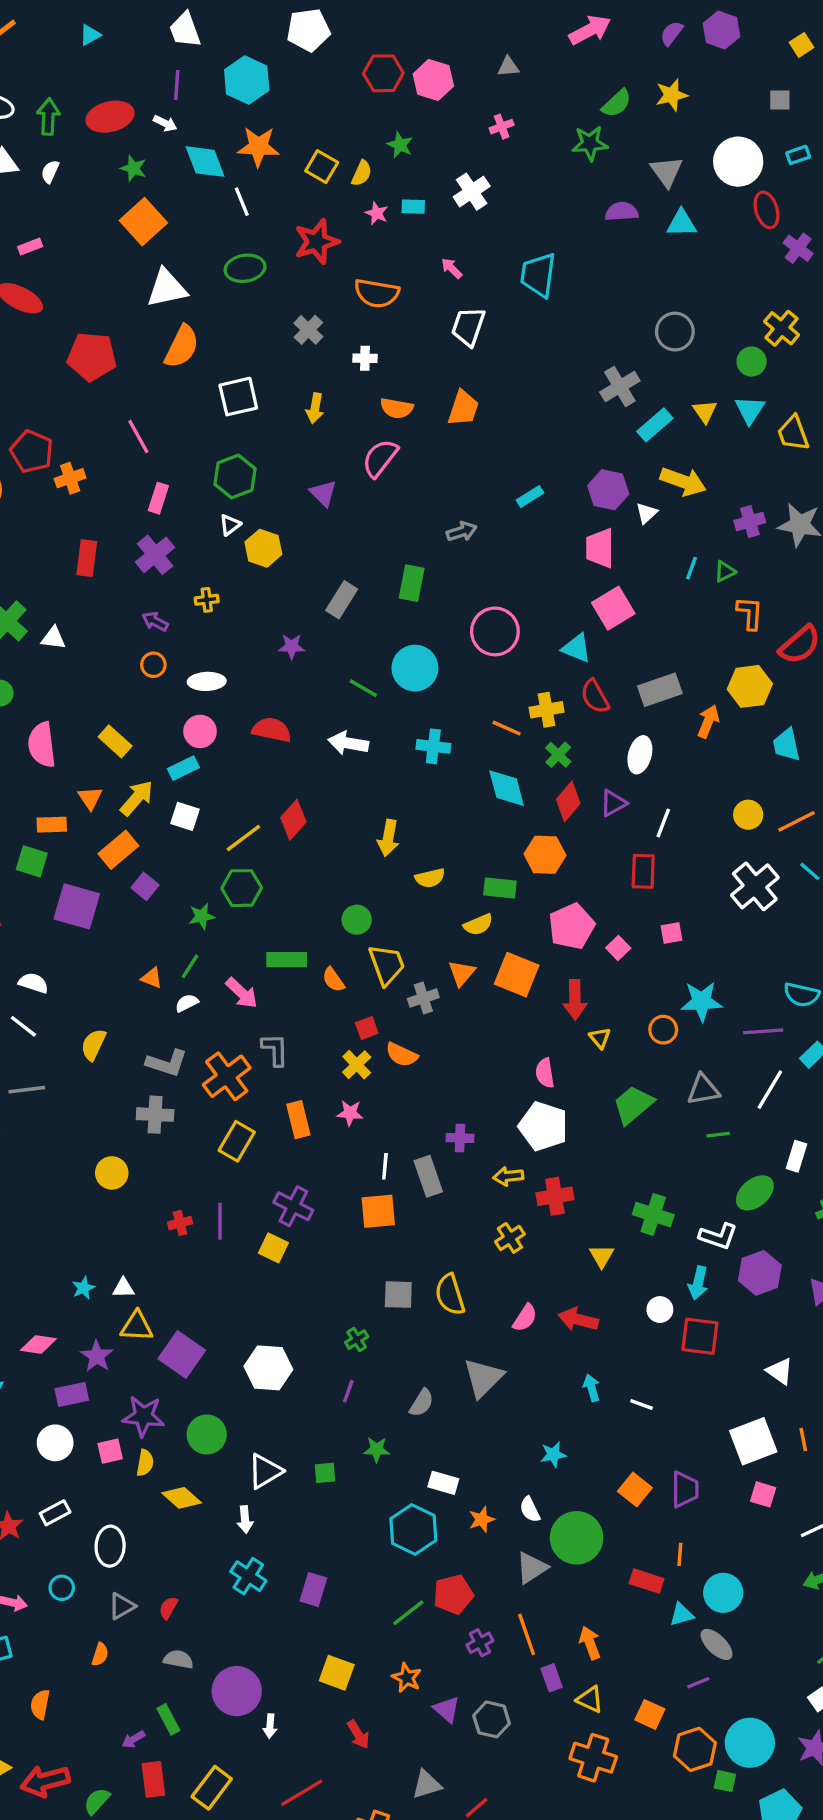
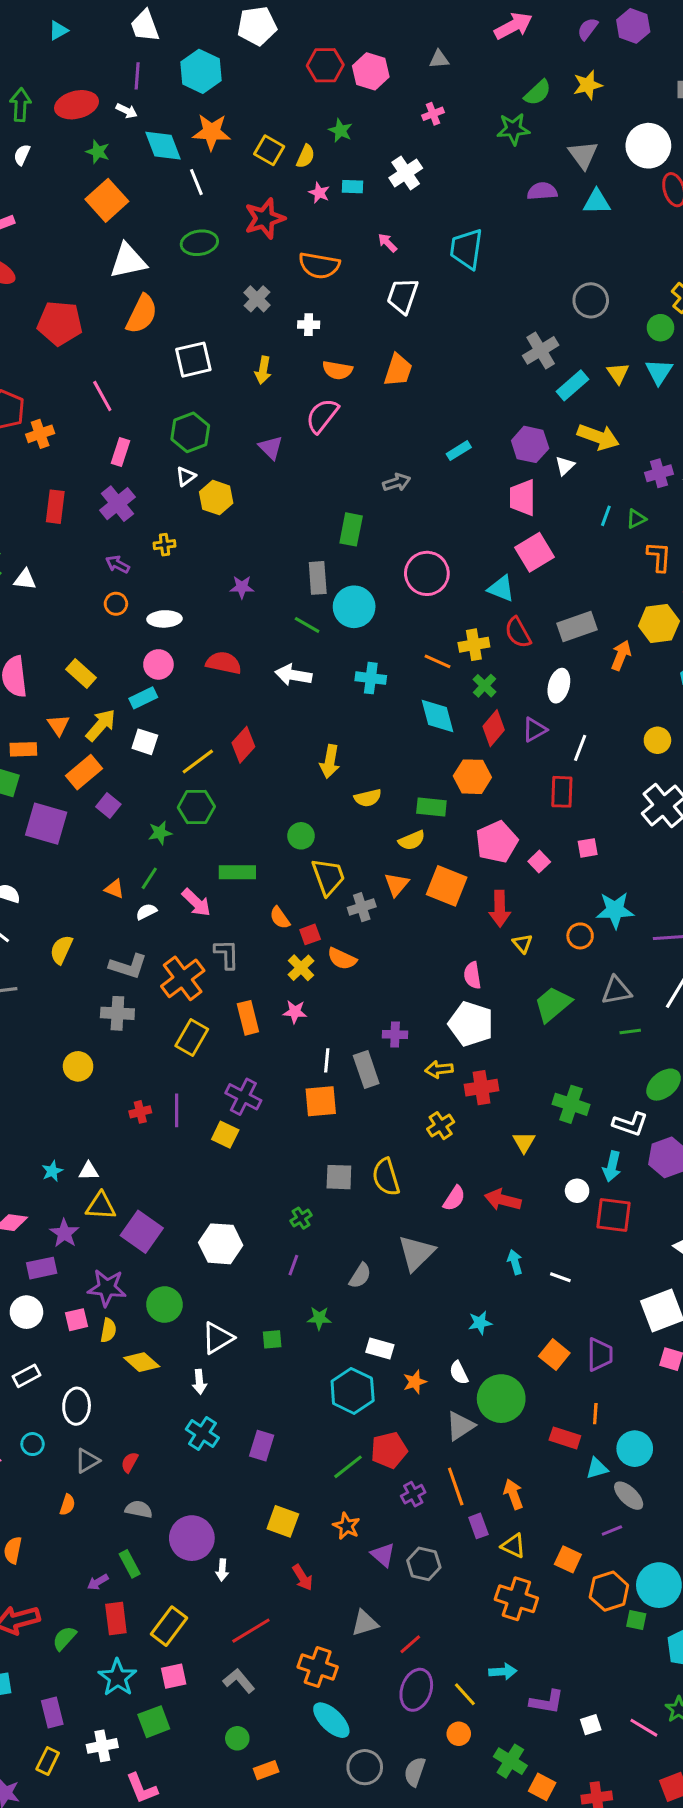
gray rectangle: (342, 600) -> (318, 578), moved, turned -36
orange semicircle: (333, 980) -> (280, 918), moved

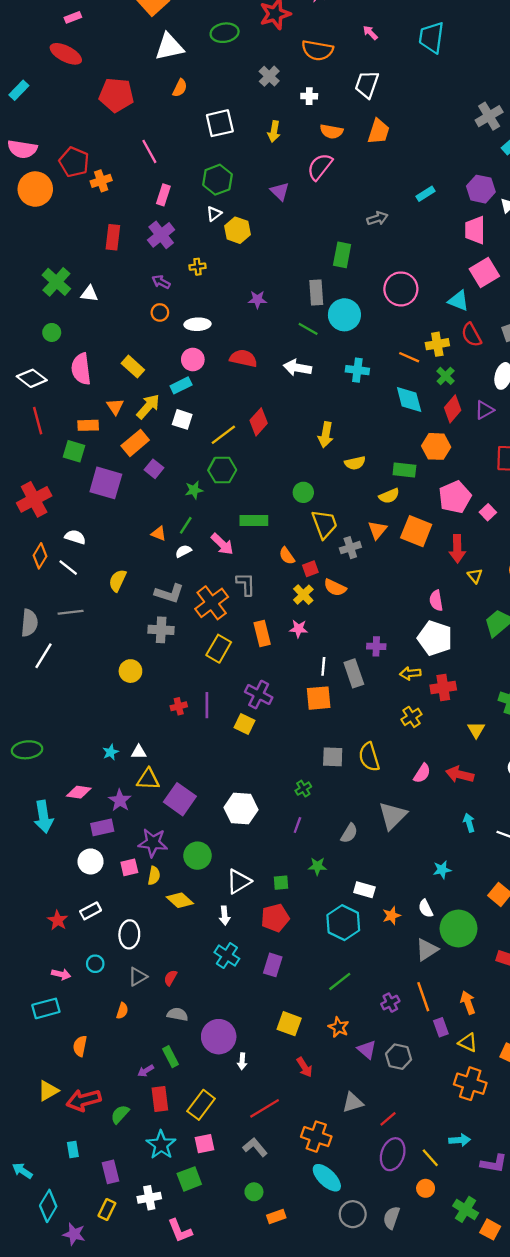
white trapezoid: (403, 296) -> (367, 84), moved
orange semicircle: (142, 314) -> (180, 88), size x0.6
red pentagon: (389, 1450) -> (275, 918), moved

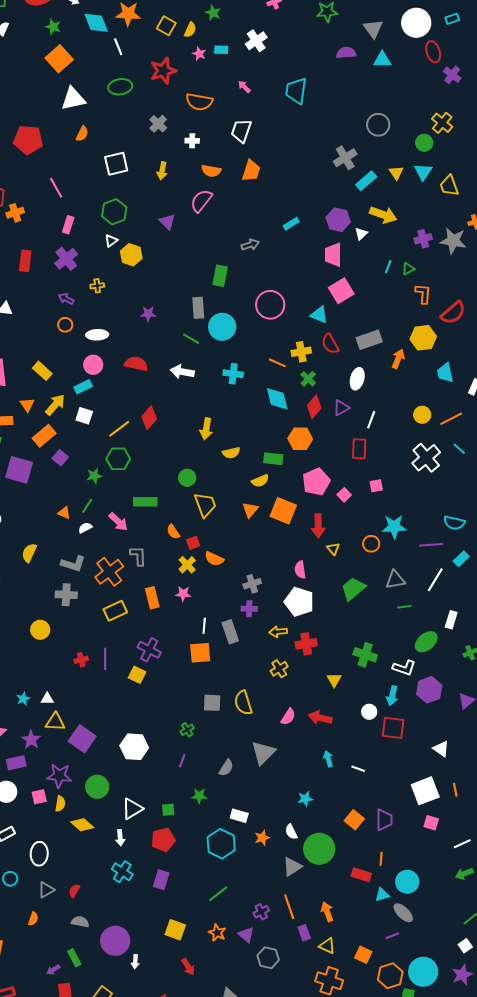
gray cross: (350, 548) -> (252, 584), moved
yellow rectangle: (219, 649) -> (115, 611), turned 35
purple triangle: (367, 1050) -> (246, 935), moved

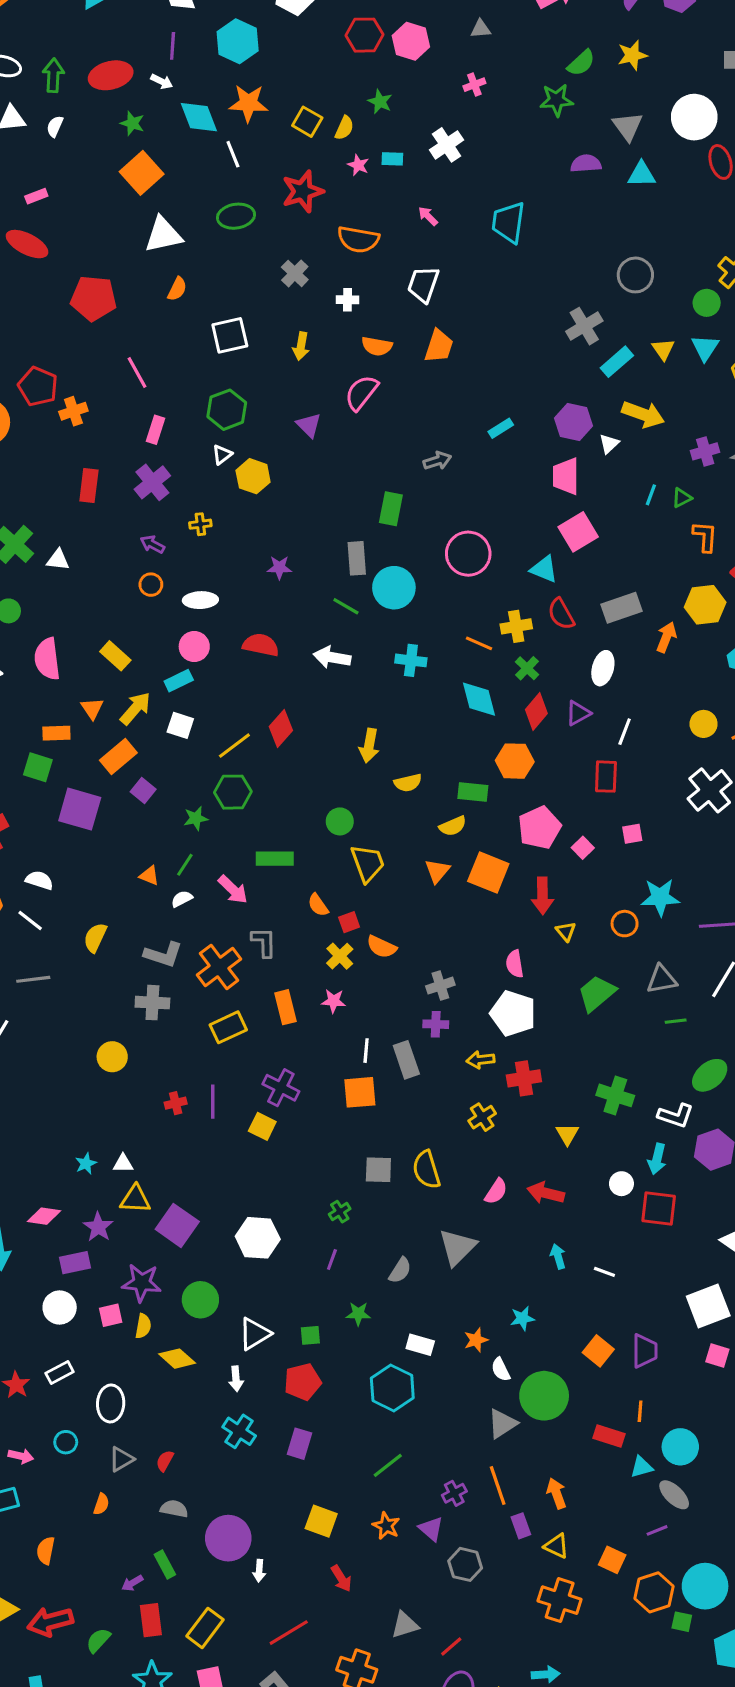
orange star: (262, 838) -> (476, 1340), moved

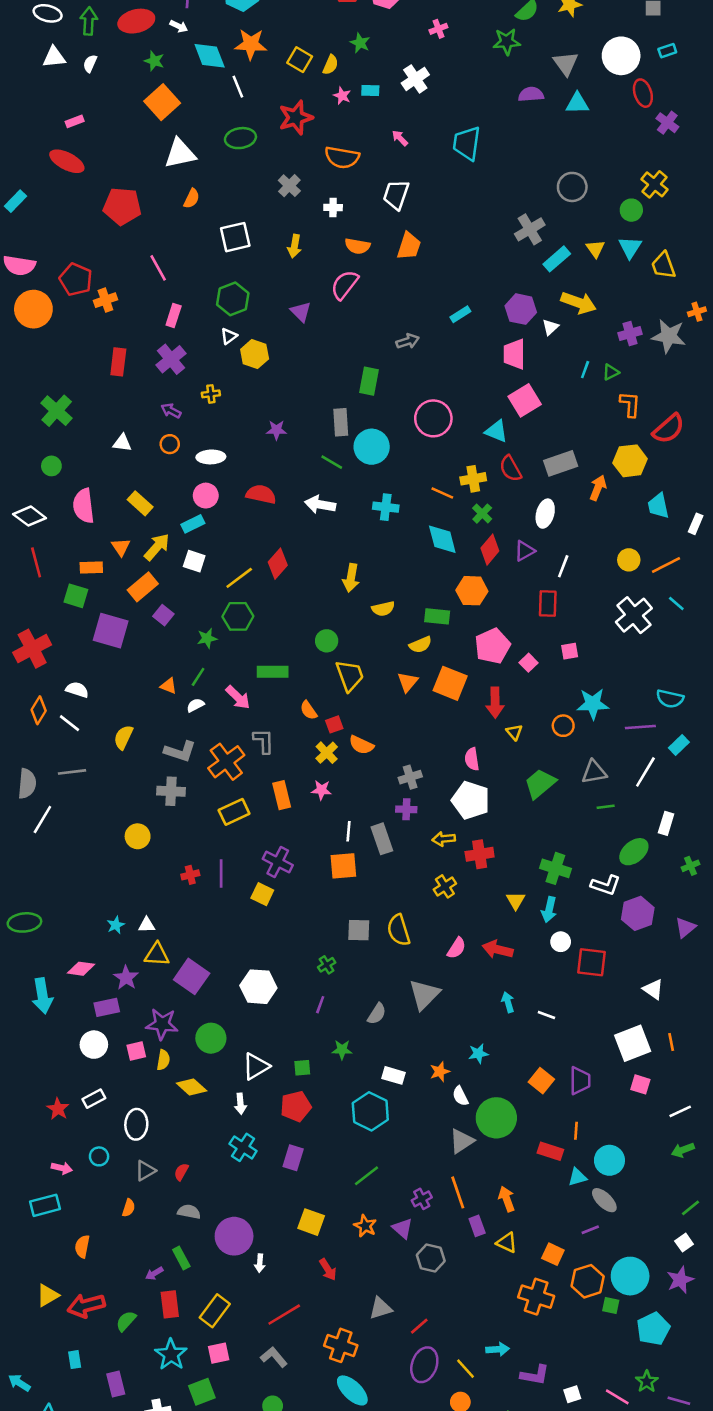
white triangle: (58, 560) -> (122, 443), moved
cyan arrow: (657, 1159) -> (549, 910), moved
orange cross: (560, 1600) -> (536, 1297), moved

